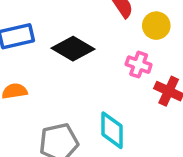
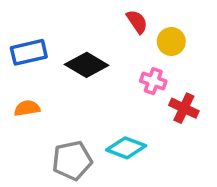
cyan diamond: (112, 130) -> (126, 148), turned -69

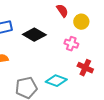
red cross: (184, 108) -> (85, 68), moved

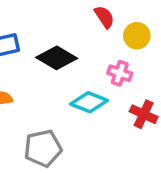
cyan diamond: (56, 81) -> (89, 102), moved

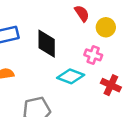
black diamond: (57, 58) -> (47, 44), turned 60

